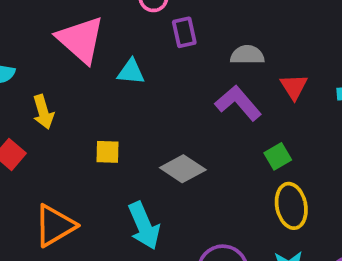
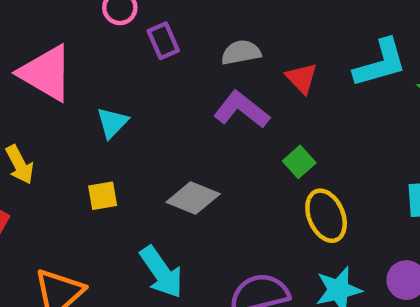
cyan triangle: (131, 72) -> (112, 123), moved, turned -40

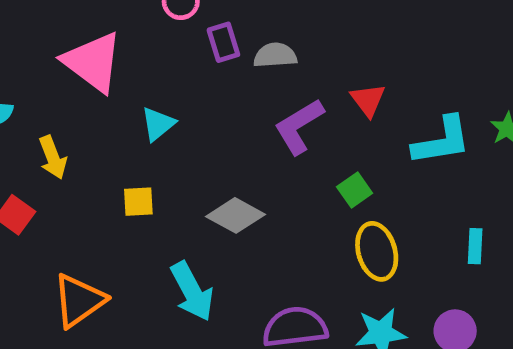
gray semicircle: (241, 52) -> (275, 55), moved
cyan L-shape: (380, 63) -> (442, 141), moved
purple L-shape: (242, 110) -> (299, 126), turned -76

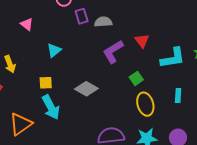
pink triangle: (93, 62) -> (27, 24), size x0.5
cyan rectangle: (475, 246) -> (178, 95), moved
cyan arrow: (192, 291) -> (51, 107), moved

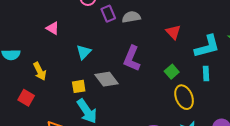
purple L-shape: (113, 52) -> (132, 59), moved, turned -30
gray diamond: (86, 89) -> (106, 79), moved, turned 30
cyan rectangle: (178, 95) -> (206, 73), moved

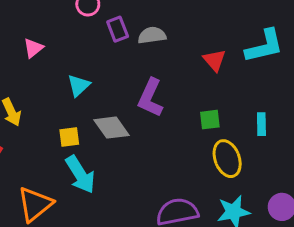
pink triangle: (53, 28) -> (33, 48), turned 48
cyan L-shape: (207, 46) -> (264, 46), moved
green square: (172, 72) -> (210, 120), turned 32

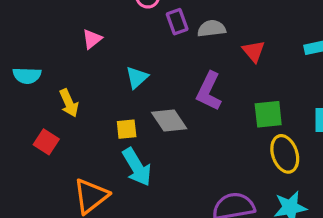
red triangle: (214, 60) -> (254, 51), moved
green square: (210, 120) -> (268, 114), size x1.4

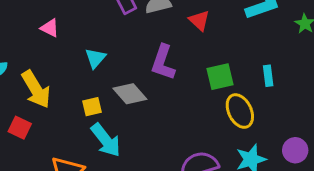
pink triangle: (92, 39) -> (50, 28), turned -48
yellow arrow: (69, 103) -> (36, 89), size x1.5

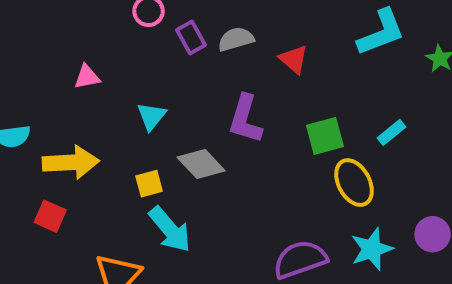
pink triangle: (50, 28) -> (87, 77), turned -36
cyan rectangle: (268, 76) -> (391, 132), turned 60
yellow arrow: (36, 89) -> (71, 162), turned -60

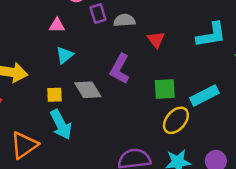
pink triangle: (87, 77) -> (57, 25), moved
cyan rectangle: (391, 132) -> (205, 95), size x1.6
yellow ellipse: (354, 183) -> (176, 120), turned 56

